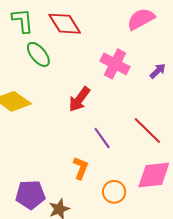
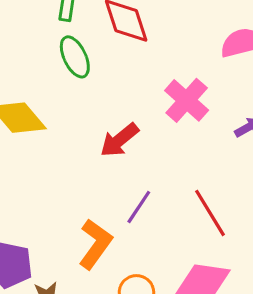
purple line: (102, 138) -> (139, 207), turned 55
orange L-shape: (81, 168) -> (95, 244), size x1.4

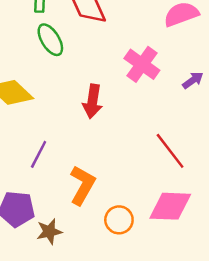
red arrow: (119, 140) -> (93, 101), turned -36
purple line: (139, 207) -> (39, 154), moved

